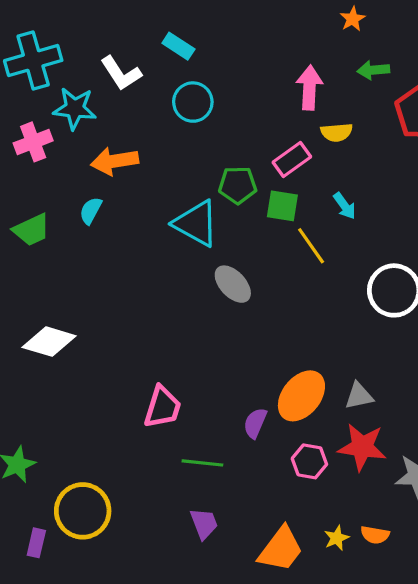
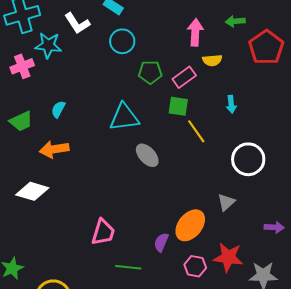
orange arrow: (115, 161) -> (54, 149), moved
green pentagon: (238, 185) -> (150, 72), moved
cyan arrow: (345, 206) -> (231, 104), moved, turned 30
cyan triangle: (196, 223) -> (124, 117), turned -36
gray triangle: (359, 396) -> (226, 202), moved, turned -30

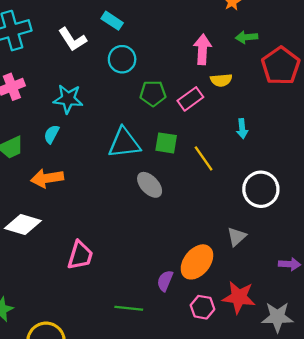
cyan star: (48, 45) -> (68, 99), moved
green square: (178, 106) -> (166, 143), moved
pink trapezoid: (103, 232) -> (80, 255), moved

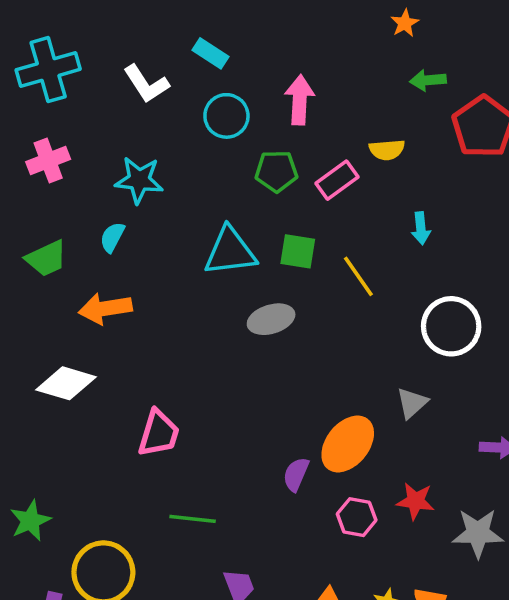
pink arrow: (202, 49) -> (300, 100), moved
gray ellipse: (150, 185) -> (271, 319), turned -64
red star: (239, 297) -> (415, 501), size x0.7
green line: (129, 308) -> (193, 519), moved

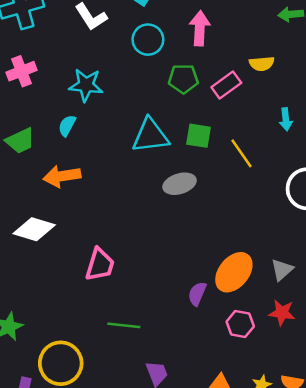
gray triangle: (412, 403) -> (282, 270), moved

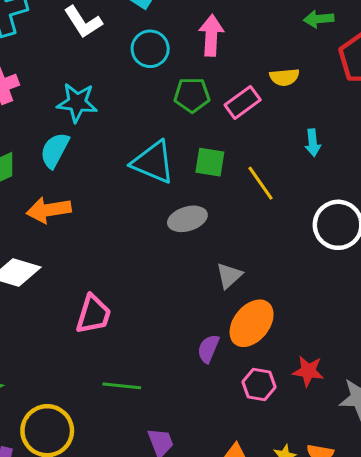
cyan semicircle: (67, 126) -> (55, 150), size x1.4
cyan triangle: (150, 136) -> (153, 162), turned 30
gray triangle: (282, 270) -> (229, 276), moved

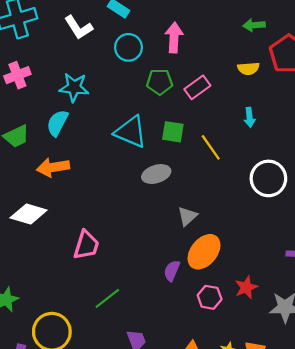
yellow semicircle: (284, 77) -> (248, 68), moved
red star: (308, 371) -> (246, 287), turned -30
green line: (122, 386) -> (107, 298), turned -44

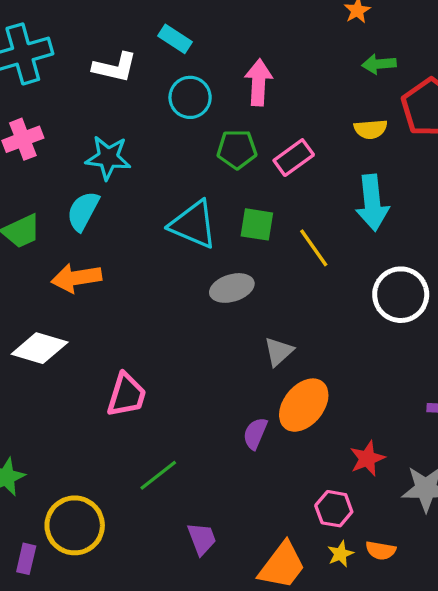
white L-shape: (79, 27) -> (115, 67), turned -44
cyan arrow: (250, 117) -> (372, 203), size x1.8
pink hexagon: (210, 297) -> (334, 509), moved

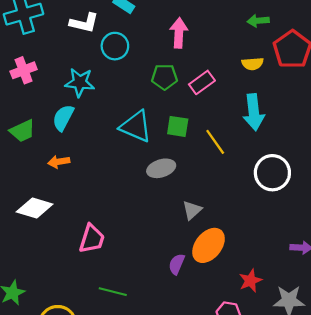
cyan circle: (190, 97) -> (115, 46), moved
orange arrow: (76, 278) -> (59, 162), size x0.7
green line: (158, 475) -> (113, 292), turned 52

